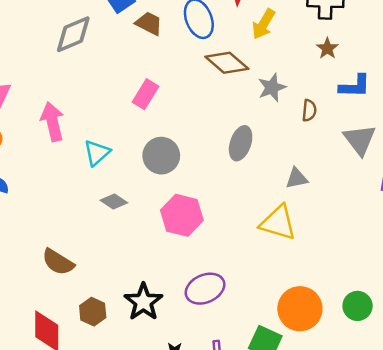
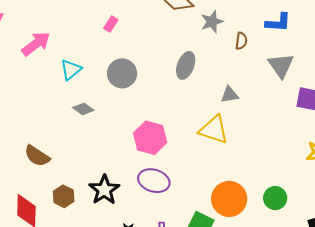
pink rectangle: (145, 94) -> (111, 24), size x0.7
pink arrow: (52, 122) -> (36, 44), turned 64
pink hexagon: (182, 215) -> (150, 138), moved
purple ellipse: (205, 289) -> (154, 181), turned 40

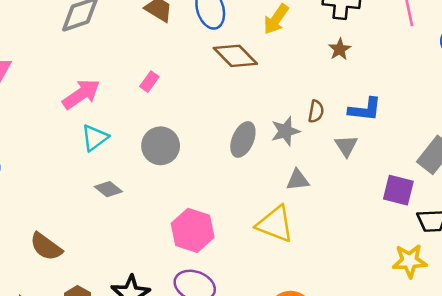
gray star: (212, 22) -> (285, 131), moved
blue L-shape: (278, 23) -> (365, 109), moved
pink arrow: (36, 44) -> (81, 94), moved
gray triangle: (281, 65) -> (346, 146), moved, size x0.7

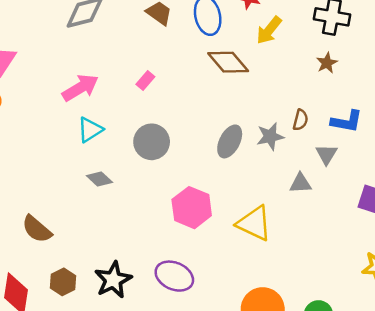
gray triangle: (298, 180) -> (300, 183), moved
pink hexagon: (193, 230) -> (192, 208), moved

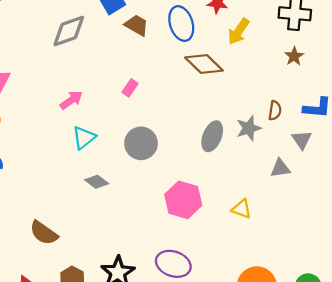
pink arrow: (80, 88) -> (71, 100), size x0.7
yellow triangle: (254, 223) -> (242, 209), size x0.6

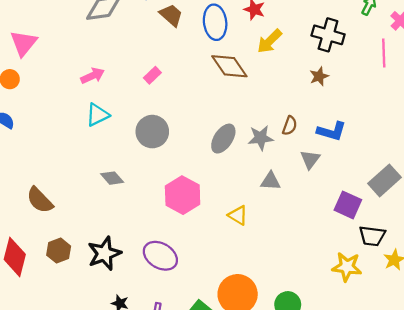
gray triangle: (280, 168) -> (271, 181), moved
gray diamond: (97, 182) -> (112, 178), moved

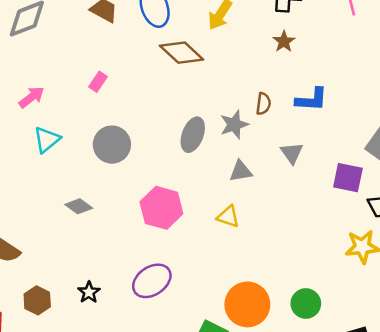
gray triangle: (310, 159) -> (292, 153), moved
gray triangle: (271, 181) -> (241, 171), moved
black star: (104, 253) -> (89, 292), size x0.6
purple ellipse: (160, 256) -> (152, 281), turned -52

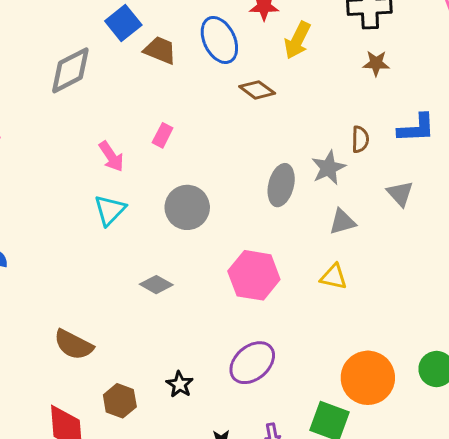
brown star: (284, 41) -> (376, 63), turned -30
brown diamond: (182, 53) -> (257, 90), size x0.7
pink arrow: (31, 97) -> (111, 156), moved, turned 100

